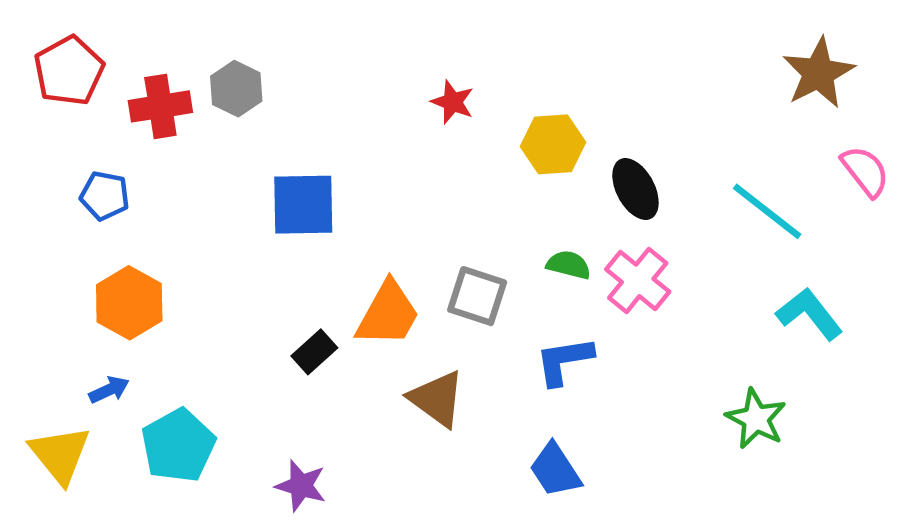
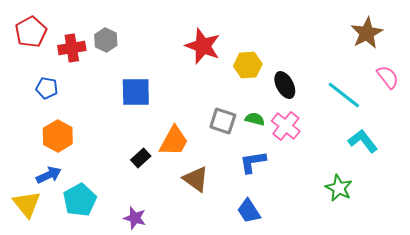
red star: (453, 102) -> (203, 46), size x1.8
gray square: (477, 296) -> (223, 121), moved
blue arrow: (109, 390) -> (49, 175), size x1.4

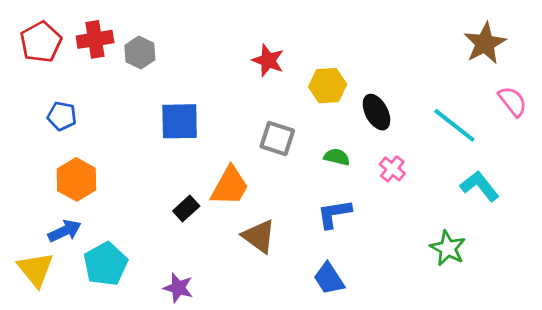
red star: (203, 46) -> (268, 61), size x0.7
red cross: (72, 48) -> (95, 39), moved
gray square: (223, 121) -> (277, 138), moved
pink cross: (286, 126) -> (392, 169), moved, size x0.7

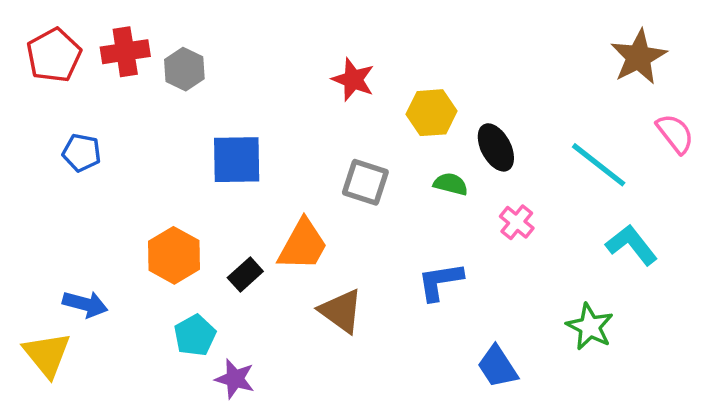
green semicircle: (337, 157) -> (451, 184), moved
orange hexagon: (76, 179) -> (174, 255), moved
blue arrow: (65, 231) -> (85, 304), turned 40
cyan pentagon: (106, 264) -> (195, 335), moved, size x0.7
blue trapezoid: (329, 279) -> (498, 367), moved

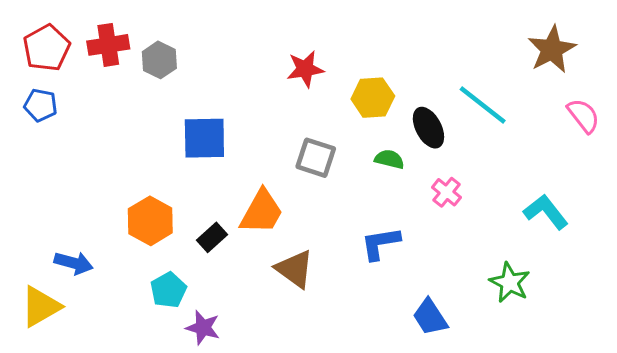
red star: (353, 80) -> (305, 69), turned -30
blue pentagon: (82, 153) -> (41, 105), moved
cyan line: (599, 165) -> (483, 105), moved
yellow triangle: (47, 355) -> (41, 307), turned 39

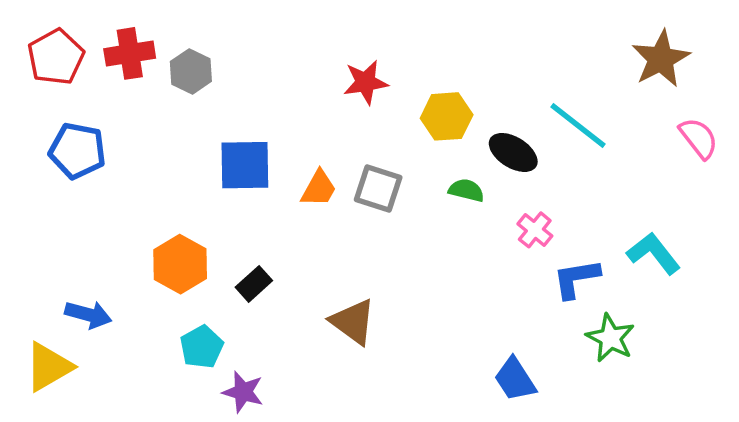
blue pentagon: (41, 105) -> (77, 151), moved, size x1.4
black ellipse: (428, 128) -> (513, 152), turned -30
orange trapezoid: (262, 212) -> (319, 188), moved, size x0.7
blue L-shape: (380, 243) -> (576, 279), moved

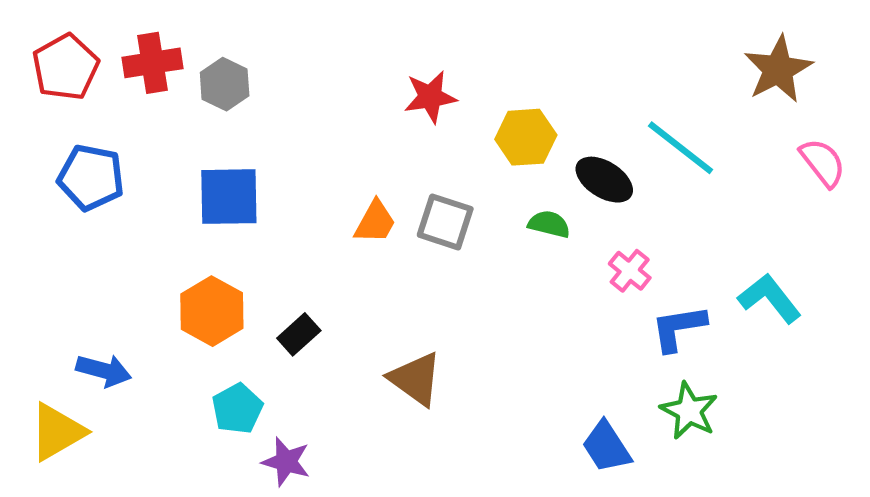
blue square: (245, 165) -> (229, 197), moved
green star: (610, 338) -> (689, 411), moved

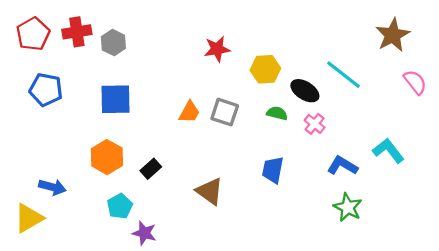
pink cross: (630, 271) -> (315, 124), moved
blue L-shape: (678, 328) -> (342, 166), turned 40
blue trapezoid: (606, 447) -> (273, 170), moved, turned 44

